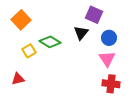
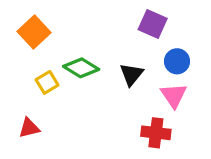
black triangle: (81, 33) -> (131, 74), moved
red cross: (111, 84) -> (156, 133), moved

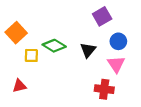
purple square: (153, 24) -> (102, 16), turned 36
orange square: (34, 32) -> (16, 33), moved
yellow square: (47, 82) -> (31, 55), turned 32

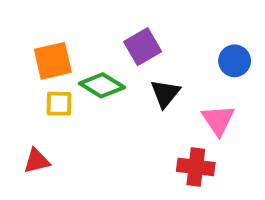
purple square: (102, 16) -> (143, 47), moved
orange square: (16, 33) -> (53, 61), moved, turned 30
blue circle: (118, 41) -> (235, 61), moved

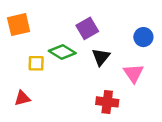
orange square: (53, 61) -> (19, 25), moved
red cross: (196, 167) -> (107, 102), moved

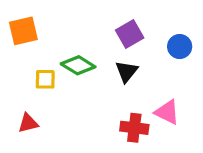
purple square: (87, 28) -> (130, 34), moved
pink triangle: (133, 73) -> (167, 112), moved, turned -30

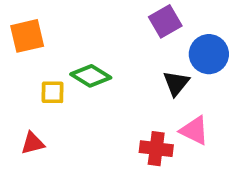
purple square: (130, 34) -> (165, 21), moved
blue circle: (180, 47) -> (209, 54), size x1.4
black triangle: (127, 72) -> (176, 83), moved

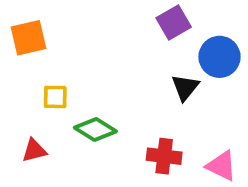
green diamond: (91, 76) -> (95, 129), moved
pink triangle: (194, 130) -> (221, 166), moved

